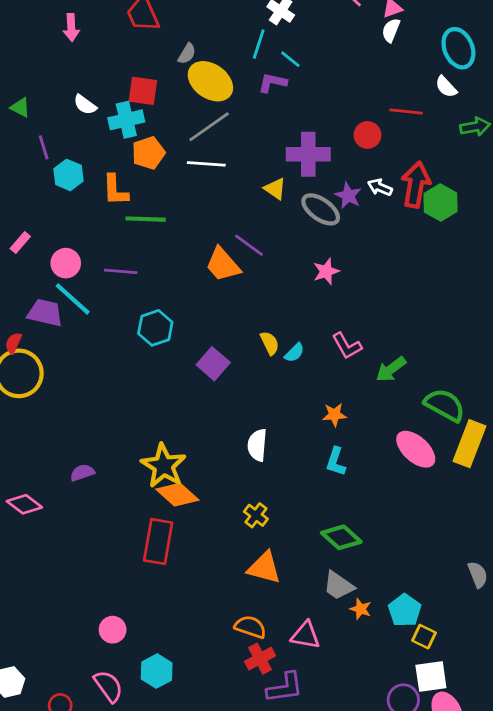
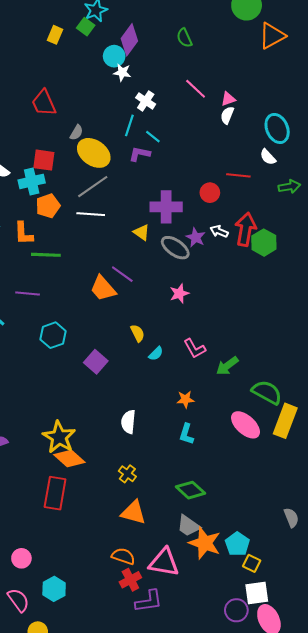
yellow semicircle: (270, 343) -> (138, 333), moved
orange star: (361, 609) -> (205, 543), size x2.0
pink triangle: (305, 635) -> (164, 562), size x1.4

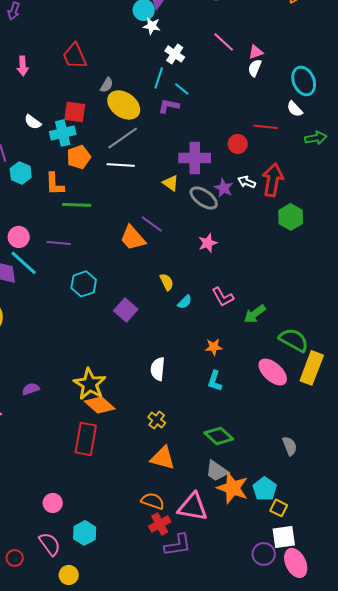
green hexagon: (264, 243) -> (291, 217), moved
gray semicircle: (291, 518) -> (290, 446), moved

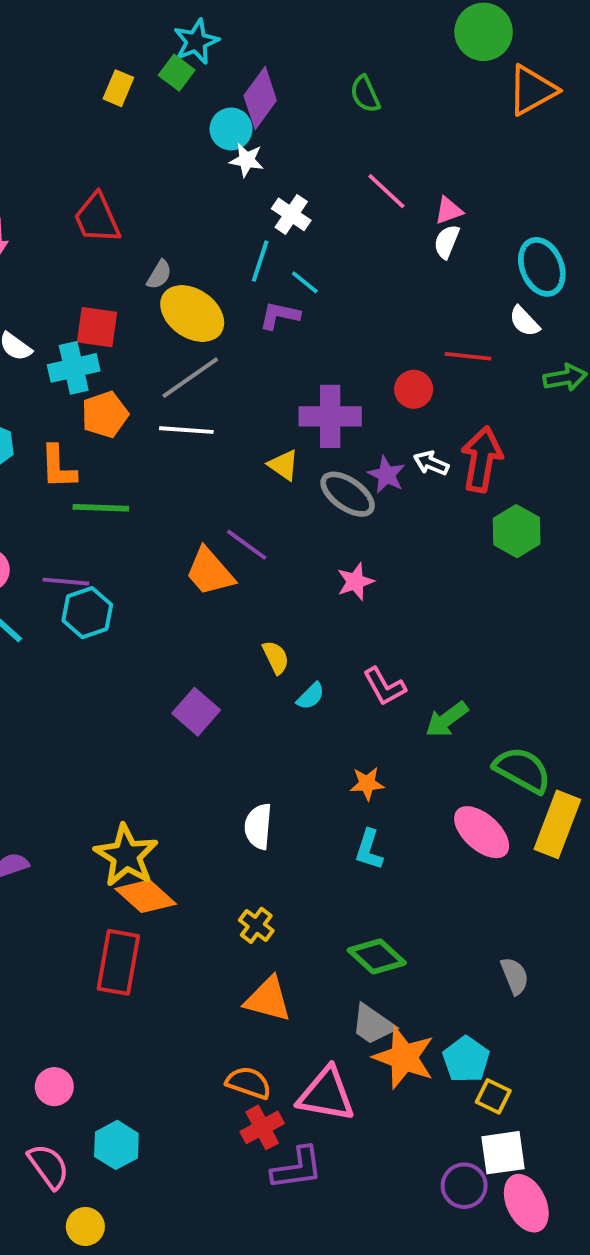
cyan hexagon: (84, 284) -> (87, 613), moved

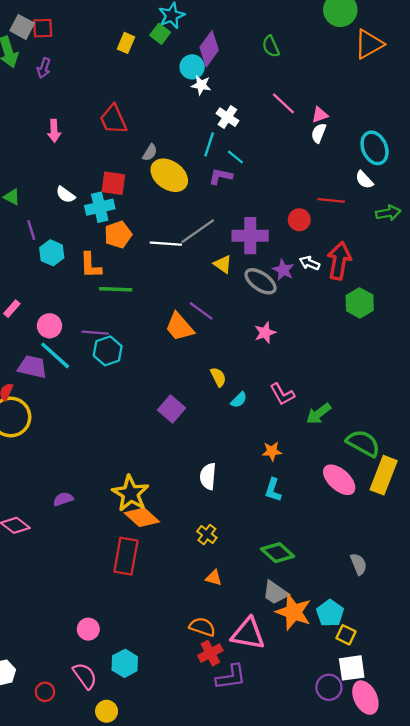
gray line: (190, 378) -> (198, 231), moved
orange triangle: (268, 999) -> (214, 578), size x0.6

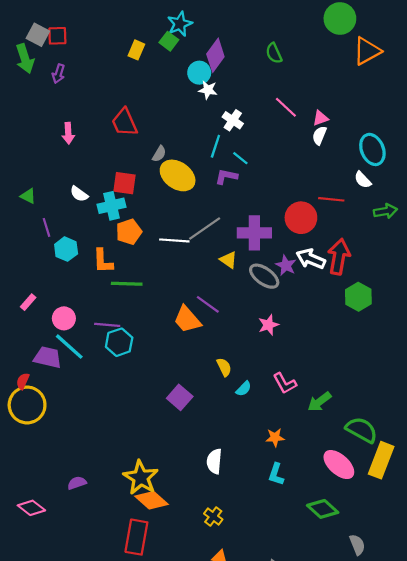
red circle: (299, 220) -> (301, 218), size x1.5
white arrow: (310, 263) -> (311, 259), size x1.5
green diamond: (278, 553) -> (323, 509), moved

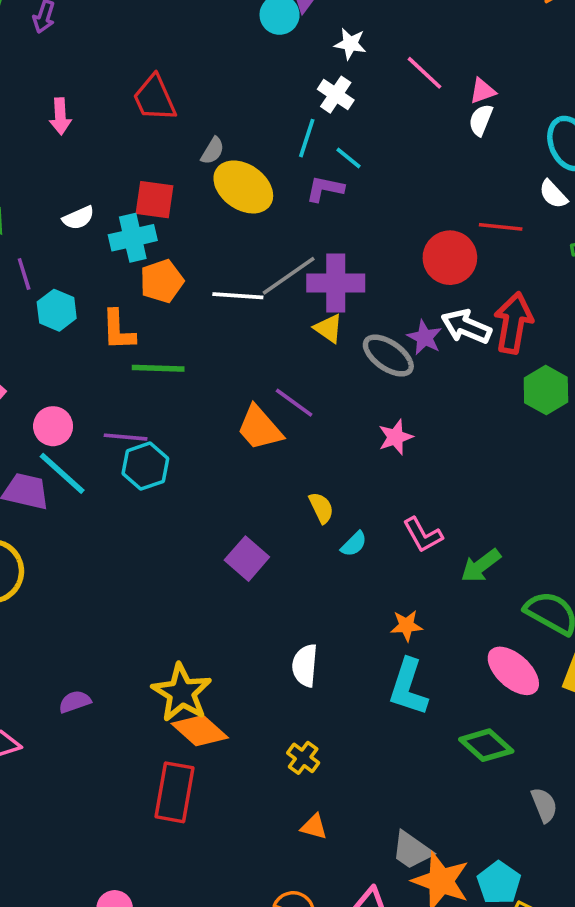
white star: (208, 90) -> (350, 44), moved
white semicircle: (79, 194) -> (78, 218), turned -60
purple cross: (254, 233) -> (336, 283), moved
cyan L-shape: (276, 474) -> (408, 687), size x1.5

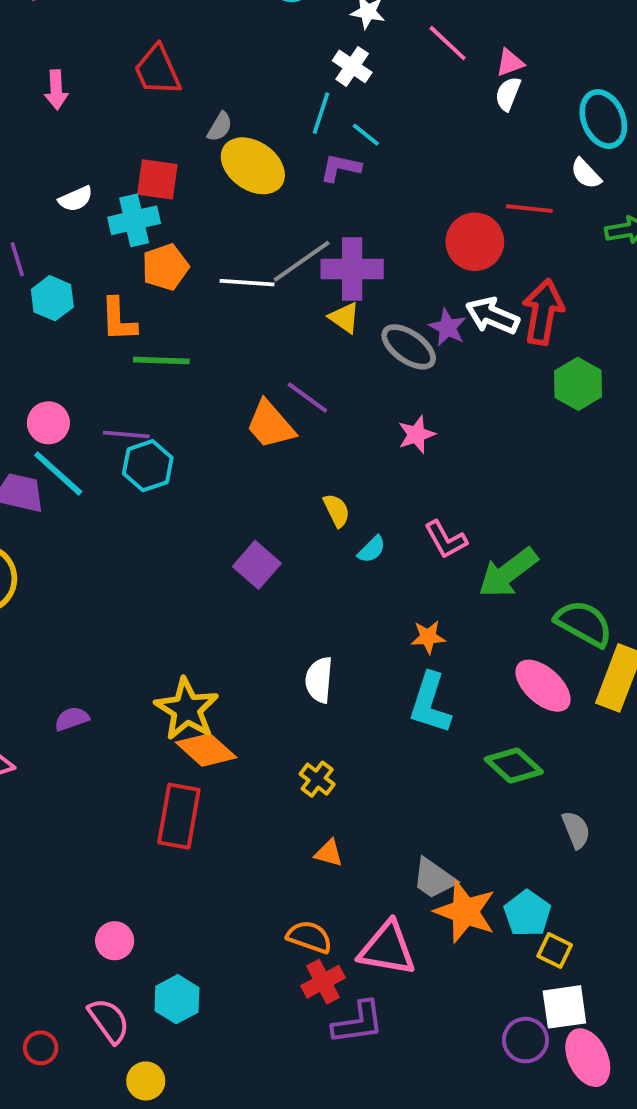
green arrow: (481, 566) -> (508, 573), size x1.4

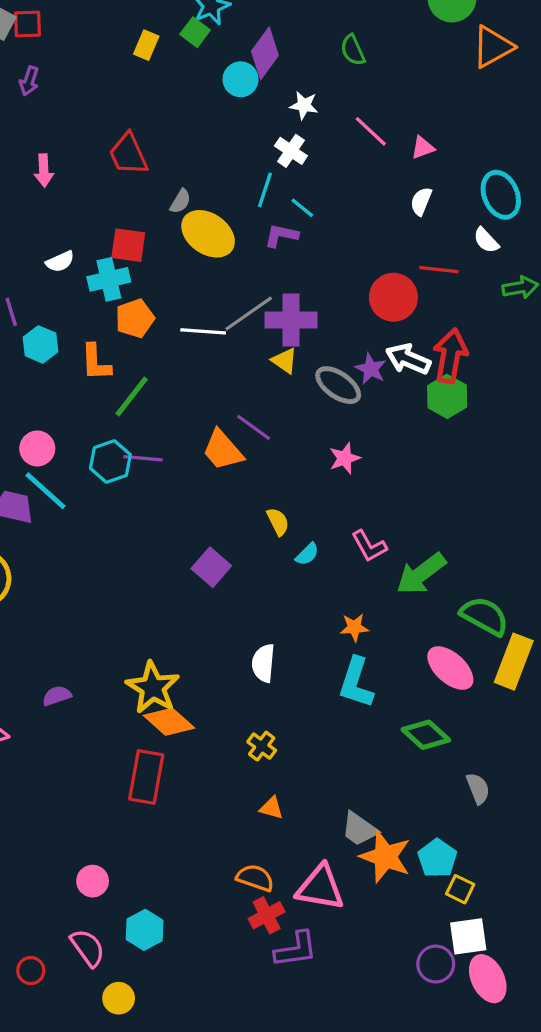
white semicircle: (508, 94) -> (421, 201), moved
green line: (161, 361) -> (132, 396), turned -54
green hexagon: (578, 384) -> (447, 396), moved
purple line: (126, 434) -> (143, 458), moved
cyan hexagon: (148, 466) -> (110, 462), moved

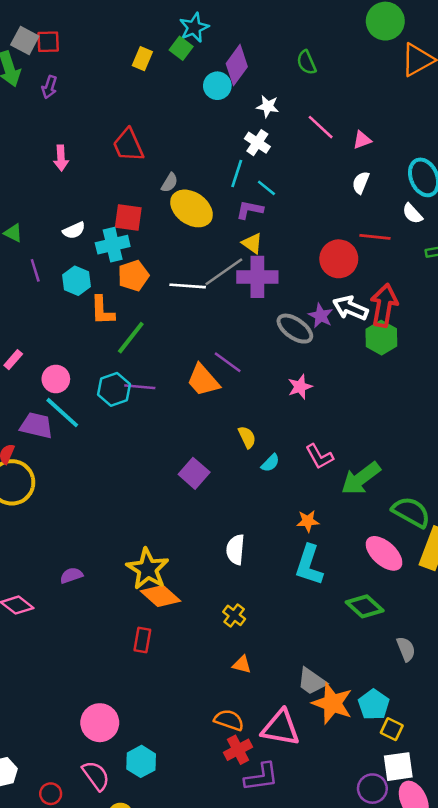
cyan hexagon: (41, 344) -> (77, 281), moved
yellow triangle: (284, 361) -> (252, 243), moved
red rectangle: (146, 777) -> (142, 640), size x0.6
pink circle: (93, 881) -> (100, 723), size x1.5

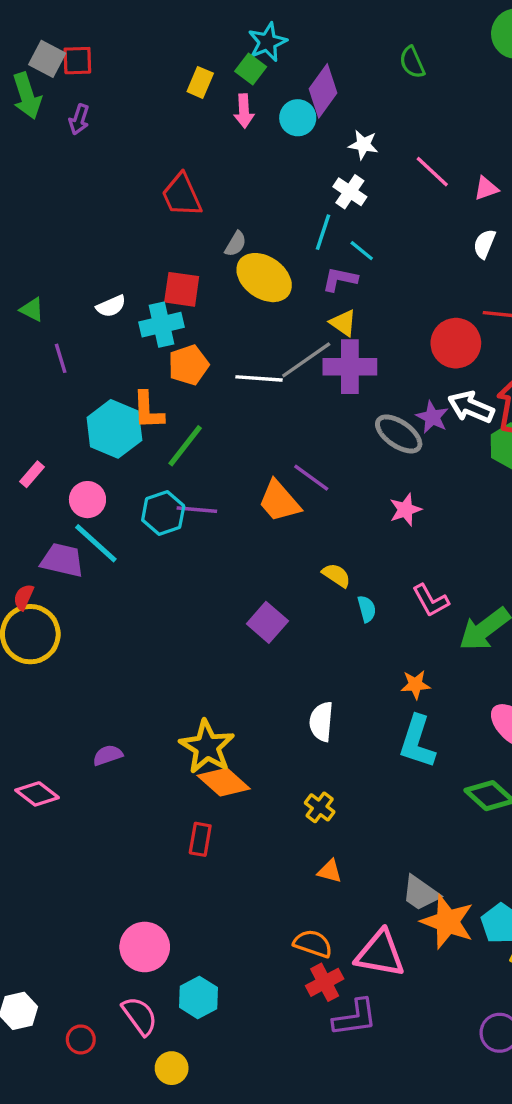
green semicircle: (306, 62) -> (412, 62), moved
pink arrow: (61, 158) -> (244, 111), moved
cyan hexagon: (77, 281) -> (114, 429), moved, size x1.5
yellow semicircle: (247, 437) -> (336, 575), turned -30
cyan semicircle: (270, 463) -> (367, 609), turned -60

